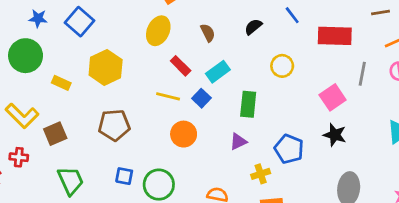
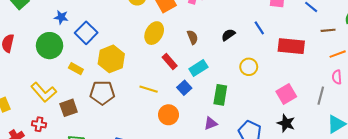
blue square: (79, 22) -> (86, 33), moved
gray line: (362, 74) -> (321, 96), moved
yellow line: (168, 96) -> (149, 89), moved
brown pentagon: (114, 125) -> (102, 93), moved

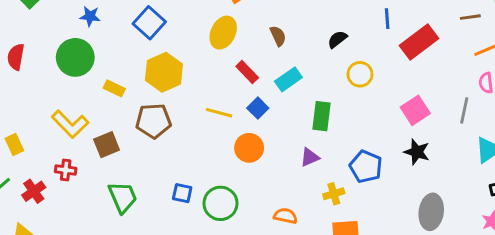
blue line: (259, 28) -> (387, 19), moved, turned 32
blue square: (86, 33) -> (149, 23), moved
black semicircle: (228, 35) -> (337, 39), moved
red rectangle: (291, 46) -> (419, 42), turned -40
blue square: (184, 88) -> (258, 108), moved

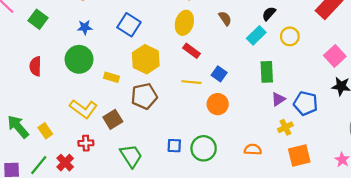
red rectangle: (247, 72) -> (192, 51), moved
cyan rectangle: (288, 79) -> (256, 35), moved
purple triangle: (310, 157) -> (278, 99), moved

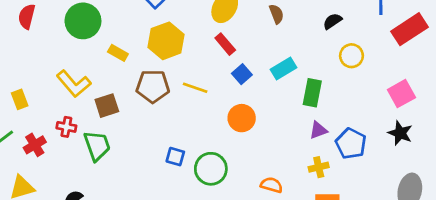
cyan rectangle: (256, 35) -> (284, 69), moved
blue square: (219, 74) -> (242, 74), moved
yellow line: (191, 82) -> (195, 88), moved
green trapezoid: (131, 156) -> (97, 146), moved

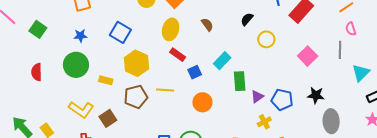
blue square: (242, 74) -> (195, 72), turned 32
green rectangle: (312, 93) -> (240, 81), moved
black star: (400, 133) -> (316, 95), moved

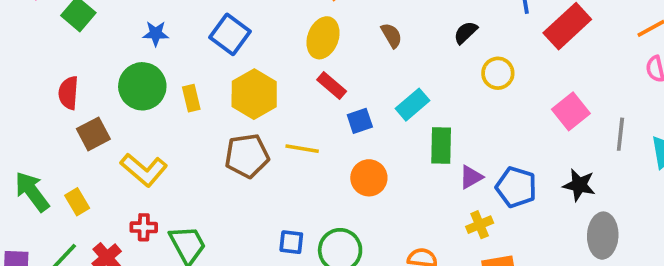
gray line: (340, 50) -> (620, 134), moved
yellow rectangle: (106, 80) -> (191, 98), moved, turned 56
brown square: (108, 118) -> (93, 134), moved

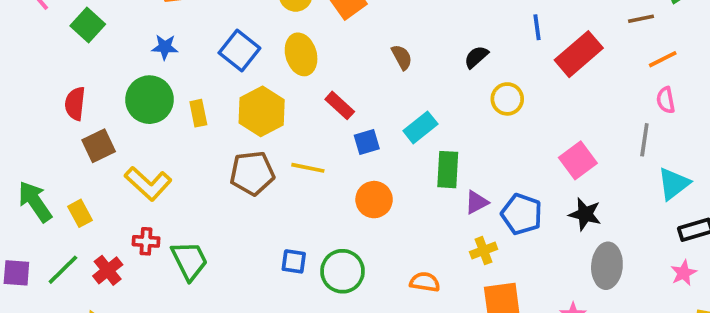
yellow ellipse: (323, 38) -> (301, 54), moved, turned -39
pink square: (571, 111) -> (578, 160), moved
gray line: (620, 134) -> (644, 140), moved

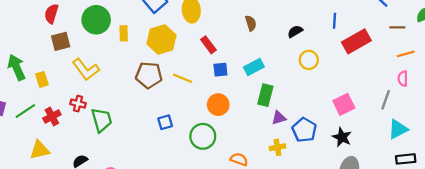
blue square: (294, 261) -> (165, 122), moved, turned -35
green circle: (342, 271) -> (203, 136), moved

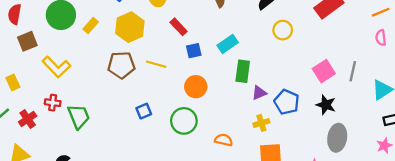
yellow rectangle: (124, 33) -> (91, 25), turned 49
gray line: (386, 100) -> (353, 71), moved

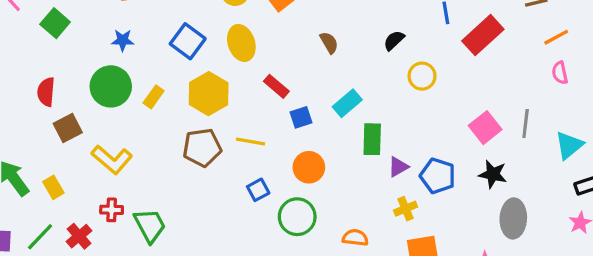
blue square: (144, 111) -> (258, 190), moved

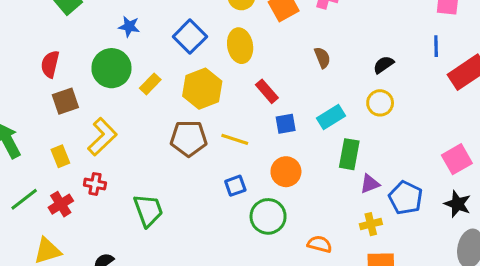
yellow circle: (422, 76) -> (380, 103), moved
yellow L-shape: (112, 159) -> (102, 137), turned -93
yellow rectangle: (53, 187) -> (60, 156), moved
green trapezoid: (150, 225) -> (148, 210), moved

